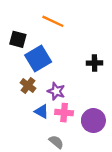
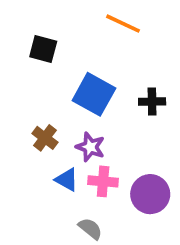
orange line: (53, 21) -> (123, 24), moved
black square: (18, 39) -> (43, 49), moved
blue square: (38, 58) -> (94, 94), moved, turned -30

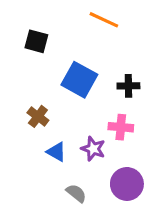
purple star: (90, 147) -> (93, 149), moved
pink cross: (103, 181) -> (121, 127), moved
purple circle: (150, 194) -> (127, 184), moved

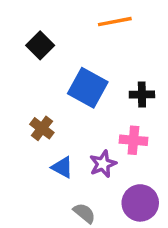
orange line: (104, 20) -> (115, 22), turned -36
black square: (36, 41) -> (40, 45), turned 30
purple star: (93, 149) -> (103, 164), turned 30

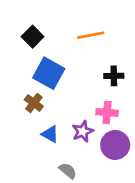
orange line: (115, 22) -> (91, 35), moved
blue square: (88, 88) -> (49, 73), moved
purple circle: (140, 203) -> (115, 145), moved

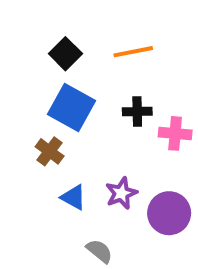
black square: (33, 37) -> (65, 54), moved
black cross: (114, 76) -> (137, 112), moved
pink cross: (107, 112) -> (175, 133), moved

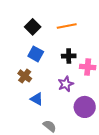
blue square: (71, 108) -> (36, 54), size x0.7
purple star: (121, 193) -> (66, 84), moved

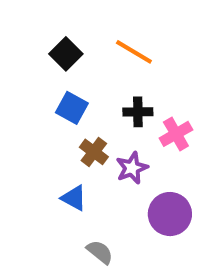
orange line: (67, 26) -> (134, 52), turned 42
pink cross: (88, 67) -> (176, 134), turned -35
brown cross: (25, 76) -> (94, 152), moved

